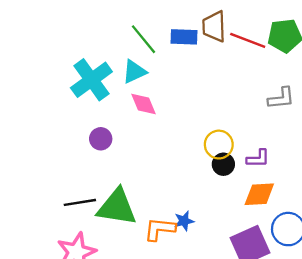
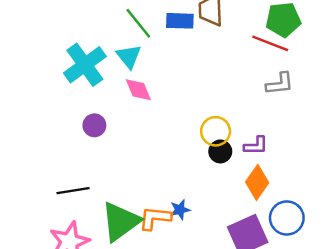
red line: (248, 40) -> (270, 43), moved
cyan triangle: (134, 72) -> (129, 56), turned -44
orange diamond: (259, 194) -> (257, 182), turned -52
green triangle: (117, 207) -> (121, 222), moved, turned -45

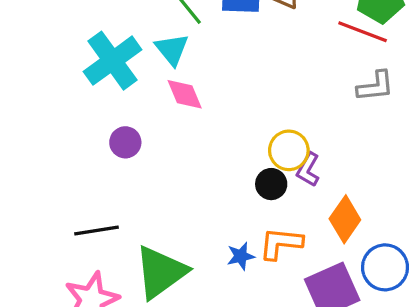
purple L-shape: (256, 146) -> (308, 170), moved, turned 120
black circle: (220, 151) -> (271, 184), moved
orange L-shape: (155, 218) -> (281, 243), moved

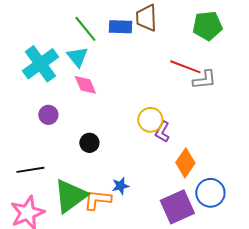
red line: (363, 32) -> (185, 67), moved
black circle: (271, 184) -> (89, 143), moved
orange L-shape: (281, 243) -> (97, 200), moved

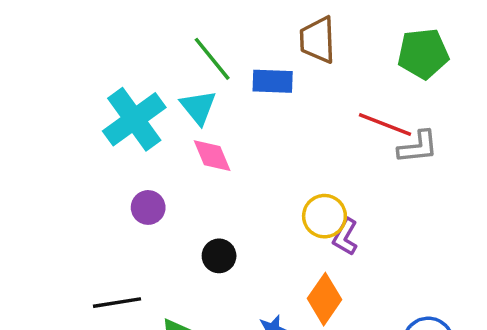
blue rectangle: (120, 27) -> (273, 81), moved
orange diamond: (185, 163) -> (324, 299), moved

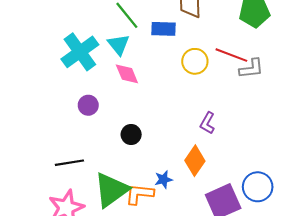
yellow circle: (324, 216) -> (195, 61), moved

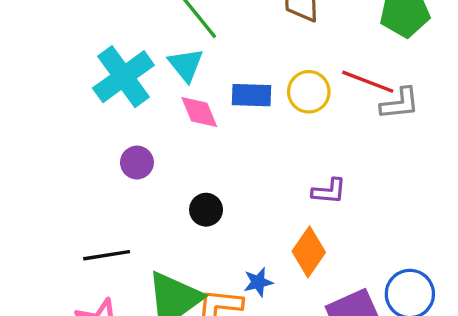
blue rectangle: (164, 29) -> (252, 95), moved
purple L-shape: (207, 123) -> (329, 191), turned -115

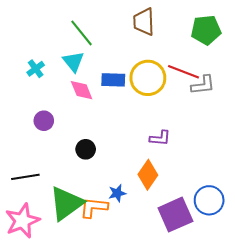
cyan cross: (123, 77) -> (36, 69), size x0.5
yellow circle: (309, 92) -> (148, 78), size x1.4

